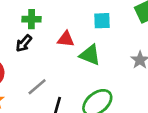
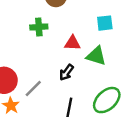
black arrow: (24, 43) -> (67, 72), moved
gray line: (37, 87) -> (33, 89), moved

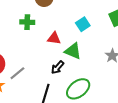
cyan square: (105, 23) -> (83, 24), turned -32
black arrow: (67, 72) -> (58, 67), moved

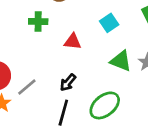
green triangle: (73, 51) -> (121, 61), moved
black arrow: (58, 67) -> (68, 82), moved

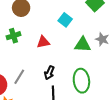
gray line: (27, 87) -> (19, 77), moved
green ellipse: (105, 105) -> (81, 81), turned -40

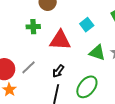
red triangle: (43, 42) -> (60, 40), size x1.6
green ellipse: (81, 81) -> (87, 87), turned 30

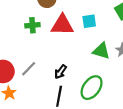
cyan square: (87, 25) -> (89, 21), turned 32
red triangle: (60, 40) -> (62, 25), moved

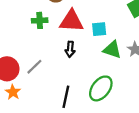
cyan square: (89, 21) -> (99, 29), moved
black arrow: (61, 72) -> (70, 49), moved, turned -32

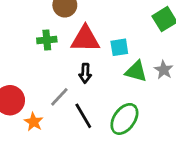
gray line: (34, 67) -> (59, 97), moved
orange star: (13, 92) -> (34, 122), moved
black line: (66, 97) -> (83, 116), moved, turned -40

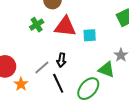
green cross: (47, 40) -> (37, 25), turned -32
green triangle: (136, 71) -> (106, 70), moved
black arrow: (85, 73) -> (61, 60), moved

